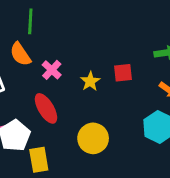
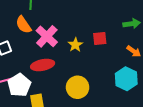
pink cross: (52, 70) -> (47, 36), size x1.5
red ellipse: (46, 108) -> (43, 65), turned -70

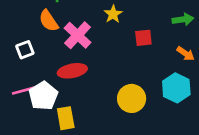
yellow star: (75, 45) -> (113, 14), moved
yellow circle: (78, 87) -> (132, 98), moved

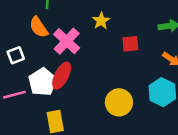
red ellipse: (72, 71) -> (62, 76), turned -52
white pentagon: (43, 96) -> (42, 82), moved

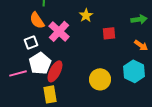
white square: (16, 55) -> (31, 42), moved
red ellipse: (62, 76) -> (55, 71), moved

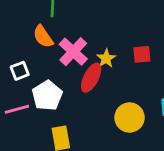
yellow star: (86, 15) -> (106, 58), moved
white square: (31, 42) -> (20, 71), moved
red ellipse: (55, 71) -> (91, 78), moved

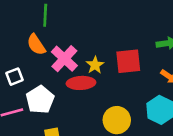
red square: (142, 54) -> (128, 61), size x1.5
red ellipse: (91, 78) -> (81, 83), turned 60

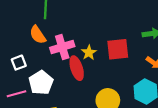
pink cross: (64, 59) -> (62, 47), turned 30
red ellipse: (81, 83) -> (77, 68), turned 75

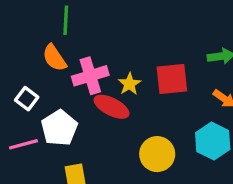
white square: (19, 63) -> (27, 99), turned -32
red ellipse: (77, 68) -> (112, 107), turned -45

